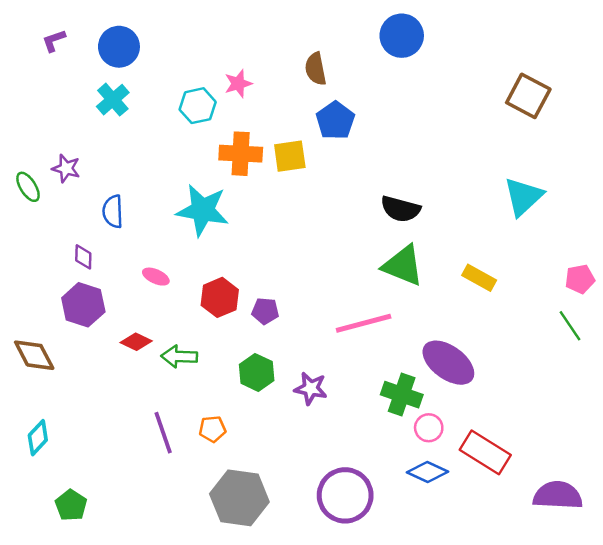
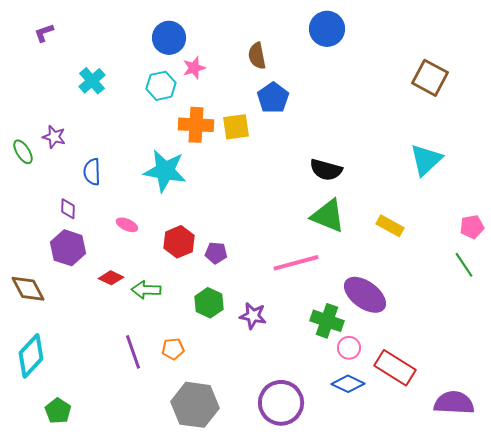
blue circle: (119, 47) -> (169, 38), moved
cyan diamond: (38, 438) -> (31, 356), size x1.5

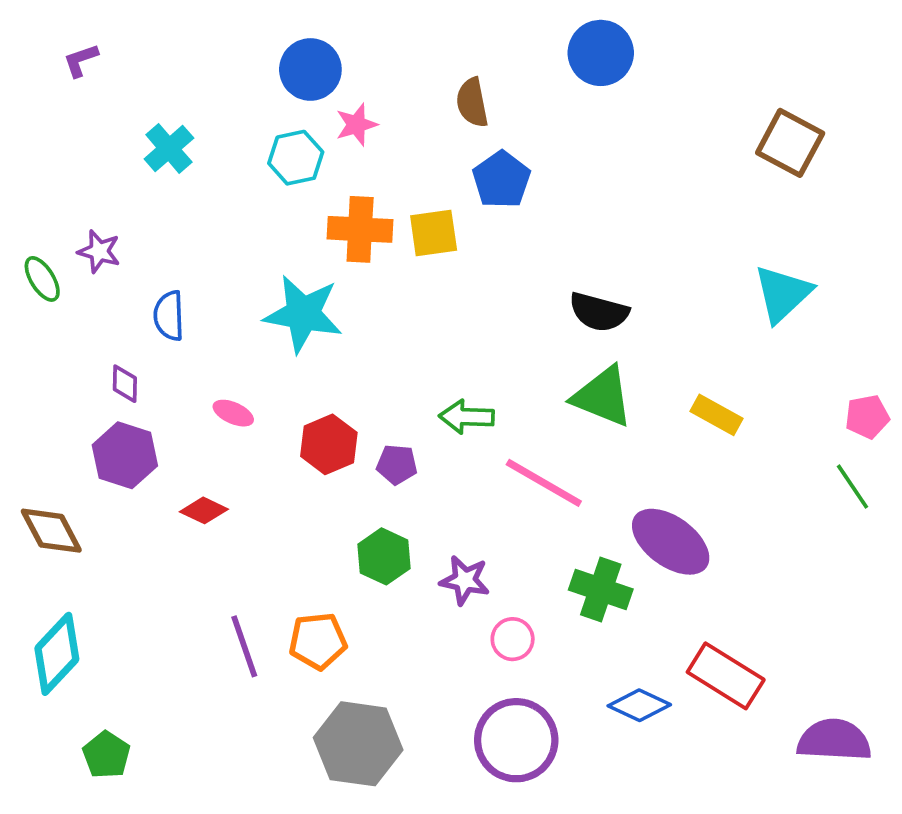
pink line: (296, 263) -> (544, 483), turned 45
green arrow: (146, 290) -> (467, 417), moved
pink circle: (349, 348) -> (513, 639), moved
orange pentagon: (173, 349) -> (318, 641), size x1.4

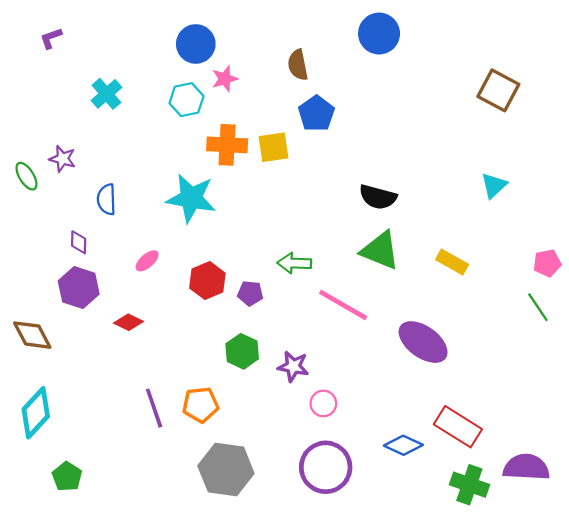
cyan triangle: (783, 294) -> (494, 185), size x0.7
pink ellipse: (233, 413) -> (147, 261), turned -65
green cross: (601, 589) -> (469, 485), moved

